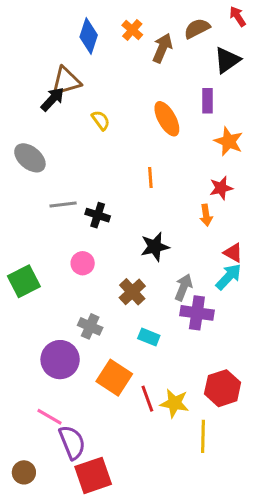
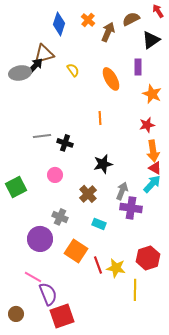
yellow semicircle: (101, 120) -> (73, 70), moved
gray ellipse: (30, 158) -> (20, 73), moved, turned -50
orange arrow: (206, 215) -> (153, 151), moved, size x1.5

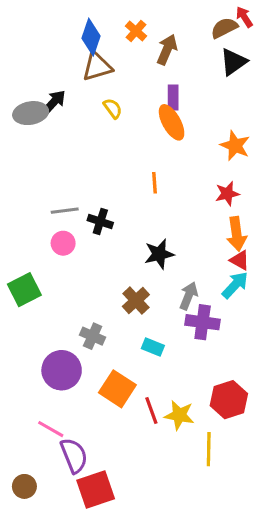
brown semicircle: (131, 19) -> (224, 28), moved
brown triangle: (44, 54) -> (97, 67), moved
purple rectangle: (138, 67) -> (173, 98), moved
pink circle: (55, 175) -> (63, 243), moved

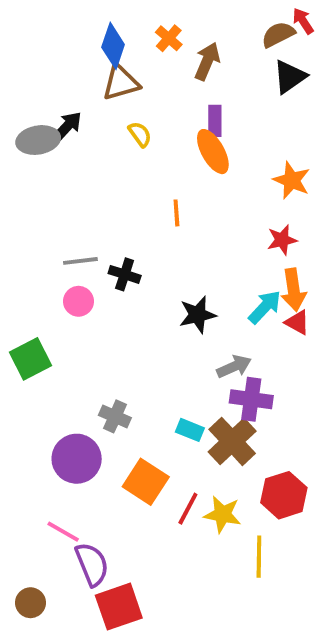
orange line: (155, 183) -> (176, 213), moved
cyan arrow: (235, 285) -> (265, 307), moved
gray arrow: (189, 296) -> (234, 367), turned 44
brown cross: (136, 301) -> (232, 441), moved, size x1.4
red line: (151, 410) -> (188, 509), turned 48

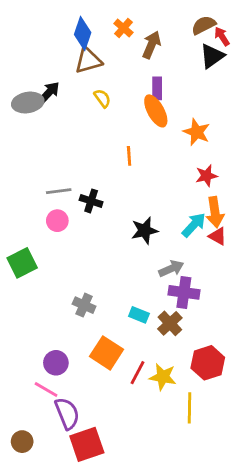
red arrow: (303, 21) -> (222, 36), moved
orange star: (292, 180) -> (197, 132), moved
brown cross: (232, 441) -> (170, 323), size x0.7
purple circle: (77, 459) -> (56, 363), moved, size x0.7

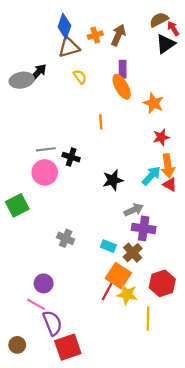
orange cross: (123, 28) -> (95, 35), moved, turned 32
pink circle: (57, 221) -> (45, 172), size x1.5
orange square: (107, 353) -> (118, 276), moved

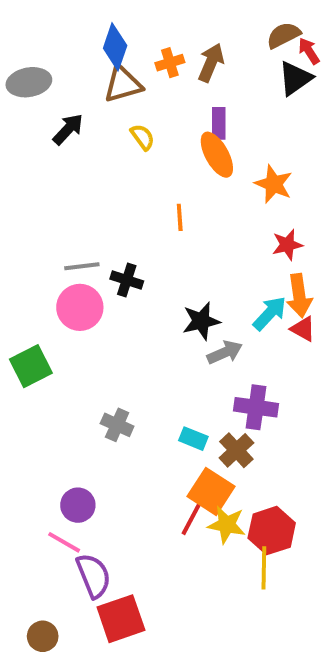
gray ellipse: (22, 80) -> (29, 82), moved
gray arrow: (134, 210) -> (225, 352), moved
red hexagon: (162, 283) -> (272, 531), moved
brown circle: (17, 345) -> (43, 636), moved

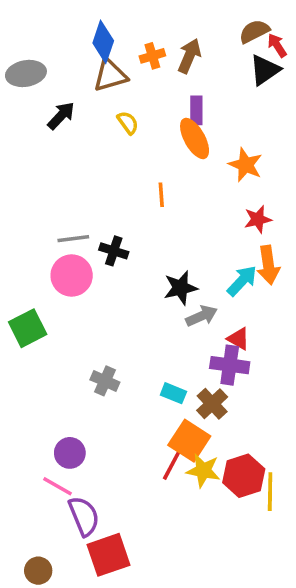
red triangle: (303, 329) -> (238, 339), moved
yellow line: (264, 568) -> (270, 492), moved

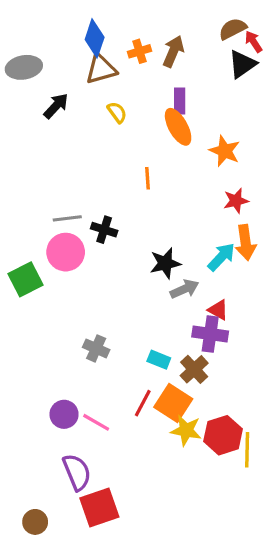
green square: (28, 328) -> (25, 279), moved
red line: (172, 465) -> (143, 403), moved
pink line: (58, 486) -> (96, 422), moved

